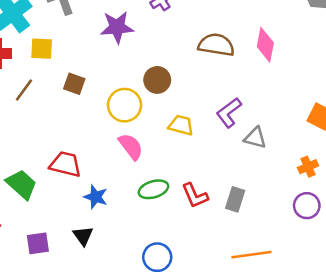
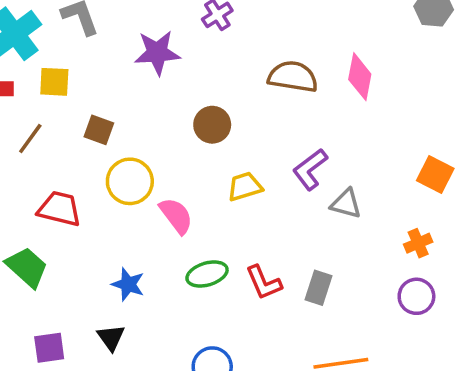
yellow circle: (125, 105) -> (130, 181), moved
yellow trapezoid: (181, 125) -> (245, 186), turned -32
red trapezoid: (65, 164) -> (59, 209), moved

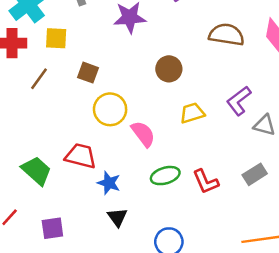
red trapezoid: (59, 209) -> (81, 156), moved
gray rectangle: (319, 288) -> (255, 174), moved, turned 40
black triangle: (111, 338) -> (117, 217), moved

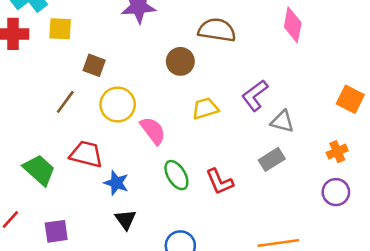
brown semicircle: (227, 35) -> (217, 30), moved
brown line: (39, 79) -> (65, 102), moved
gray rectangle: (255, 174) -> (272, 159), moved
green ellipse: (165, 176) -> (176, 175), turned 76

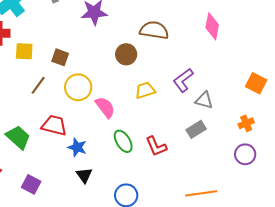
yellow square: (60, 29) -> (24, 51), moved
purple square: (56, 231) -> (31, 184), turned 36

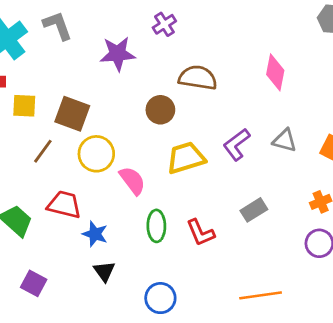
brown square: (60, 57) -> (72, 114), size x1.5
yellow trapezoid: (145, 90) -> (186, 158), size x1.4
gray triangle: (204, 100) -> (285, 140), moved
green ellipse: (123, 141) -> (156, 226), turned 30

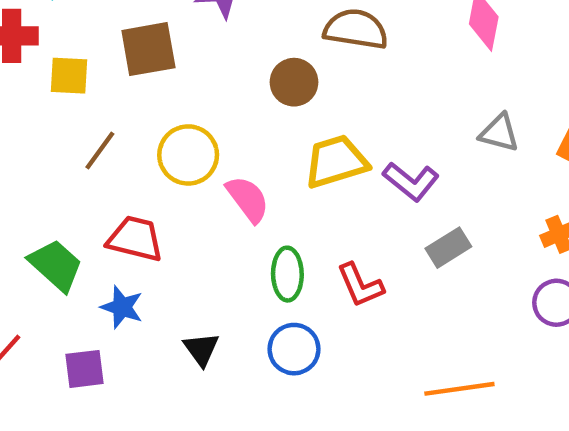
brown square: (72, 114) -> (148, 49), moved, turned -30
purple L-shape: (237, 144) -> (411, 181), moved, turned -104
blue star: (95, 234) -> (122, 307), moved
purple square: (34, 283) -> (84, 369), turned -35
blue circle: (160, 298) -> (294, 349), moved

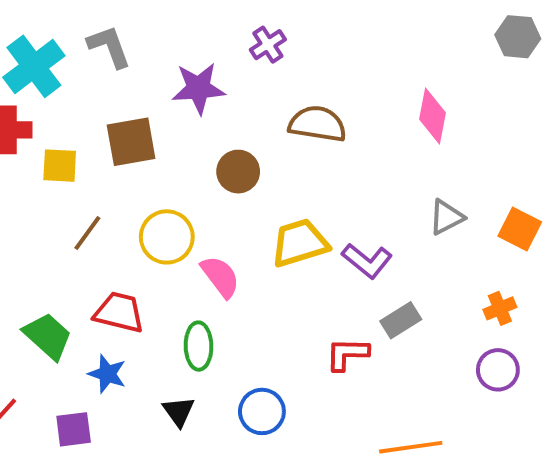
brown circle: (294, 82) -> (238, 172), moved
gray triangle: (499, 133) -> (446, 217), turned -42
green ellipse: (287, 274) -> (198, 346), moved
red L-shape: (360, 285) -> (347, 354), moved, turned 114

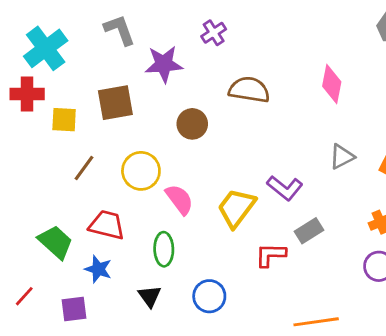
gray L-shape: (109, 47) -> (120, 30), moved
yellow trapezoid: (300, 243) -> (236, 208), moved, turned -36

